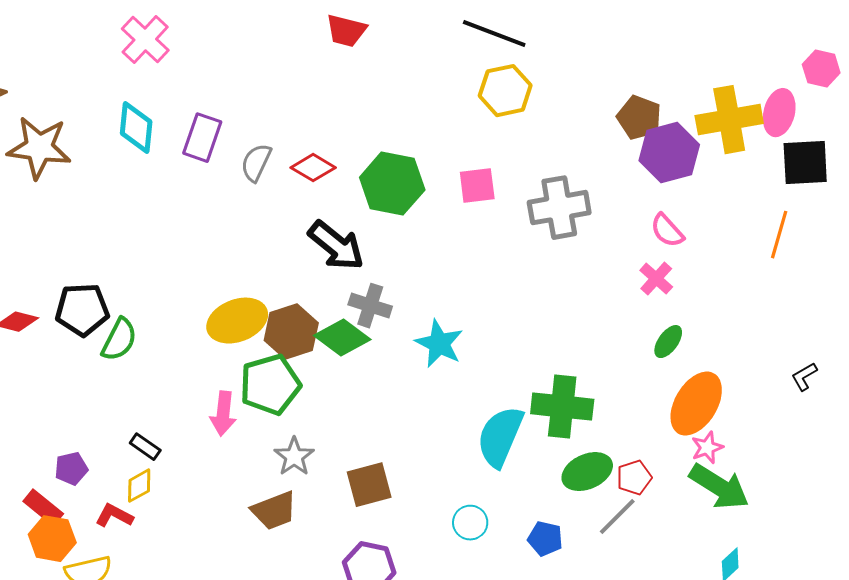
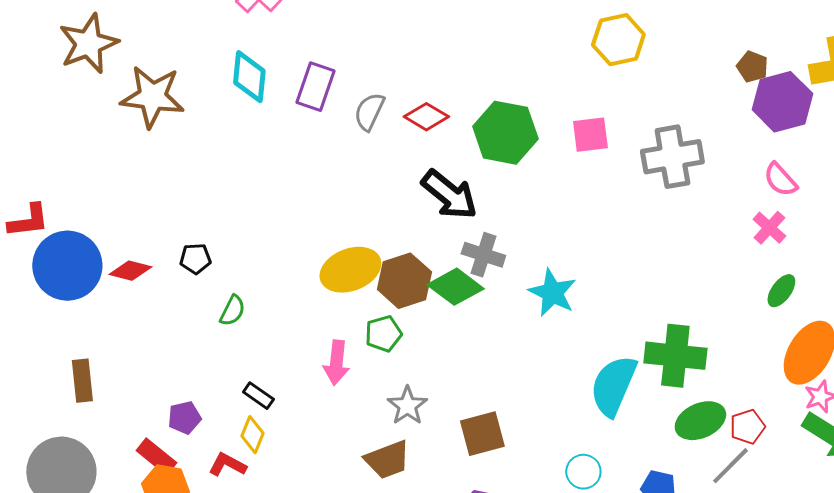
brown pentagon: (639, 118) -> (752, 67), size x0.7
black pentagon: (82, 310) -> (195, 259), size x0.6
green semicircle: (119, 340) -> (232, 311), moved, size x0.7
green pentagon: (270, 385) -> (383, 334), size x0.6
yellow diamond: (139, 486) -> (252, 435), turned -39

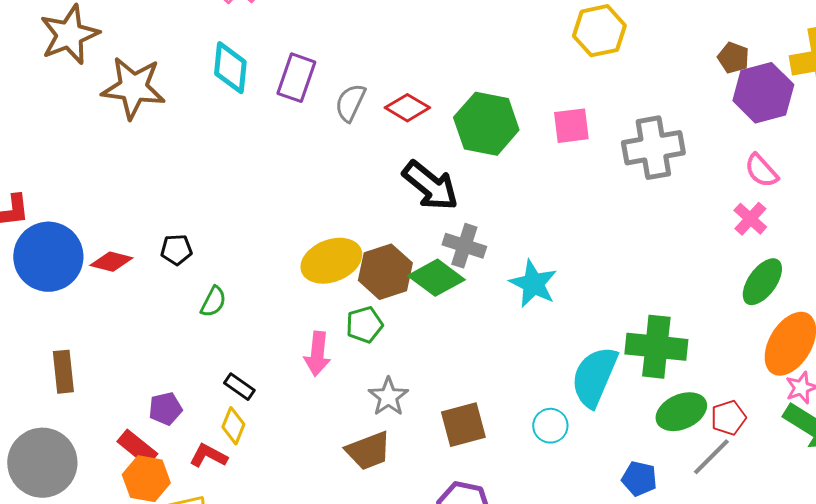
green ellipse: (781, 291) -> (762, 282), size x1.4
cyan circle: (583, 472) -> (550, 426), moved

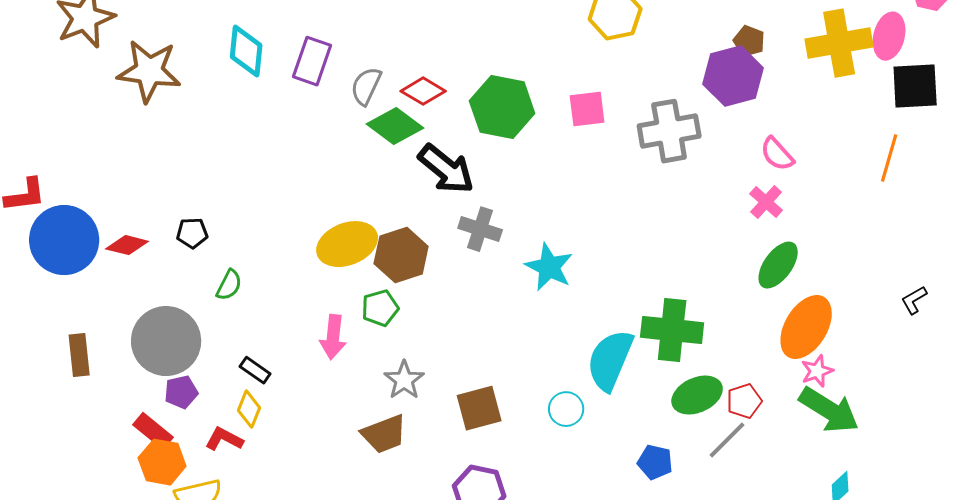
purple hexagon: (763, 93) -> (733, 76), moved
green diamond: (436, 278) -> (395, 126), moved
gray circle: (42, 463) -> (166, 341), moved

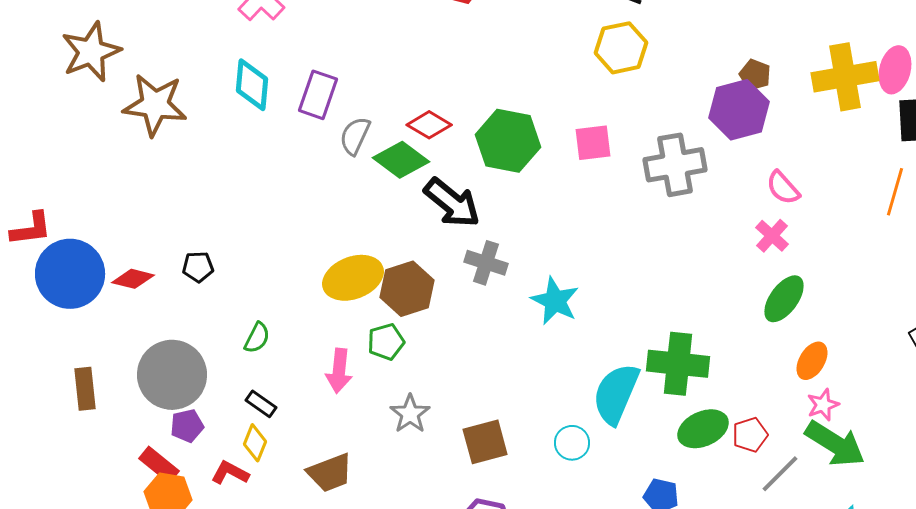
gray semicircle: (366, 86) -> (355, 136), moved
green semicircle: (229, 285) -> (257, 338), moved
orange ellipse: (806, 327) -> (812, 361), size x0.6
brown trapezoid: (384, 434) -> (330, 473), moved
gray line: (727, 440) -> (780, 474), moved

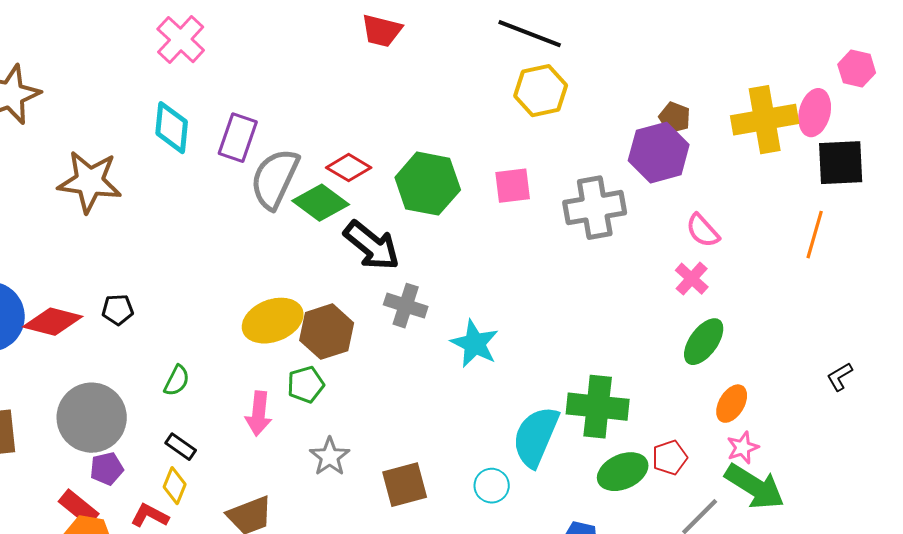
brown star: (155, 105) -> (90, 182), moved
gray semicircle: (355, 136) -> (275, 179), size x1.6
red diamond: (133, 279) -> (53, 322), size x1.4
red pentagon: (750, 435) -> (670, 458), moved

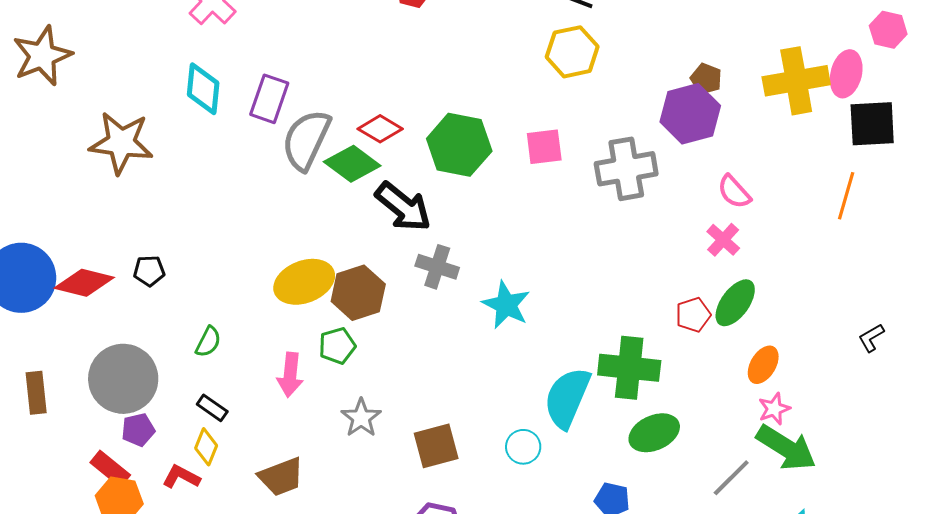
red pentagon: (670, 458) -> (693, 315), moved

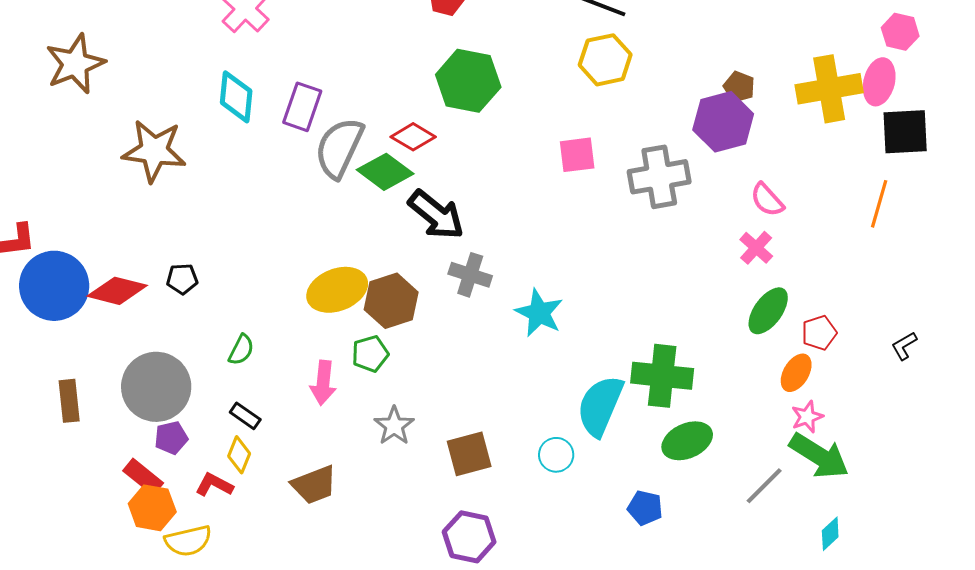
pink hexagon: (888, 30) -> (900, 32), moved
green hexagon: (459, 145) -> (468, 81), moved
red pentagon: (693, 315) -> (819, 333), moved

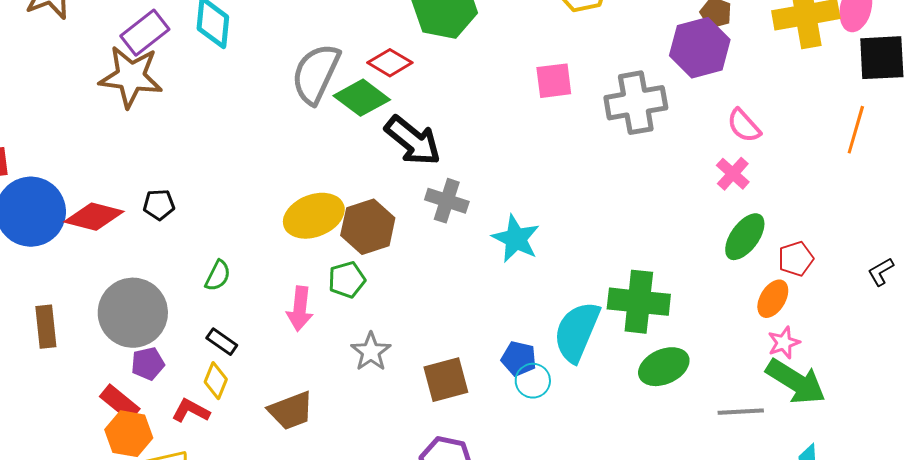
purple rectangle: (302, 107) -> (145, 33), moved, turned 33
gray line: (764, 486) -> (741, 412), turned 42
blue pentagon: (645, 508) -> (519, 359), moved

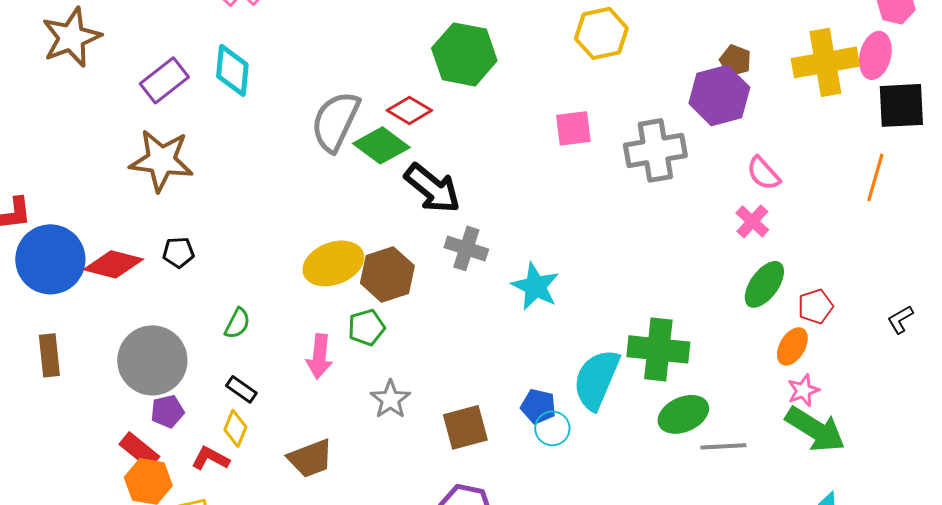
brown star: (131, 77) -> (161, 160), moved
brown rectangle: (46, 327) -> (49, 355), moved
gray line: (741, 412) -> (723, 446), moved

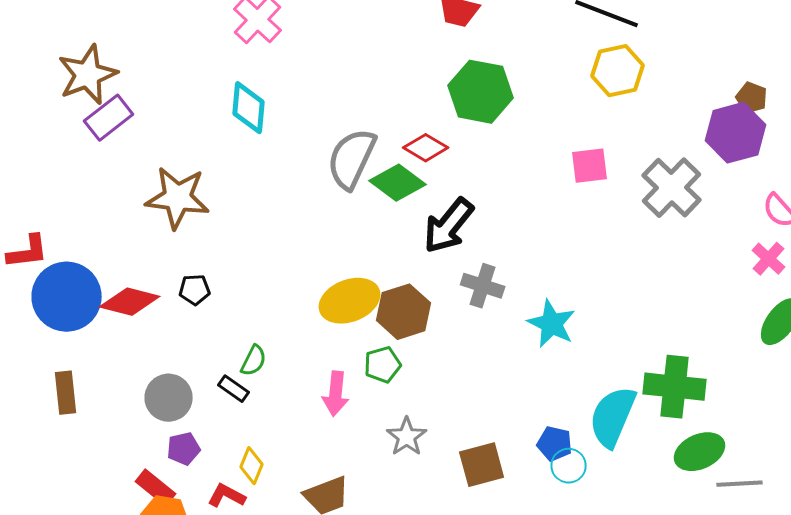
purple rectangle: (164, 80) -> (109, 118), moved
gray cross: (655, 150) -> (672, 188), turned -36
black arrow: (432, 188) -> (449, 226), turned 90
gray circle: (152, 360) -> (169, 398), size x0.7
black rectangle: (241, 389) -> (234, 389), moved

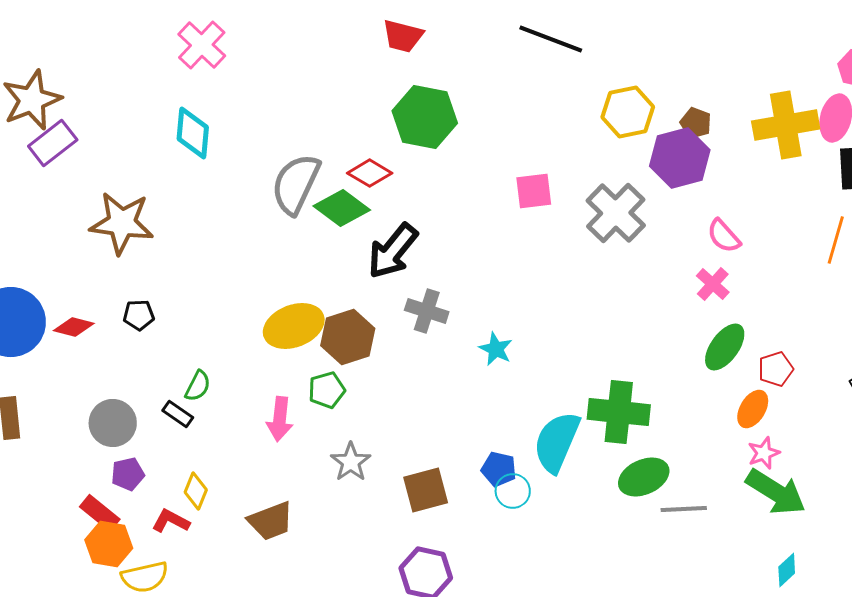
yellow hexagon: (618, 71) -> (628, 112), moved
red diamond: (130, 302) -> (74, 327), size x0.7
cyan star: (552, 324) -> (496, 349), size x0.7

